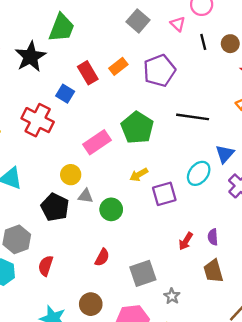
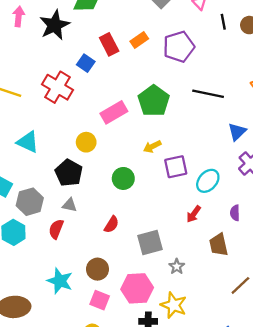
cyan ellipse: (199, 173) -> (208, 181), moved
gray triangle: (86, 196) -> (70, 205), moved
purple semicircle: (213, 237) -> (235, 213), moved

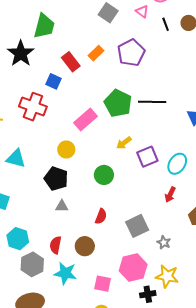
black line: (208, 94) -> (152, 102), moved
gray hexagon: (30, 202) -> (32, 264), moved
red semicircle: (56, 229) -> (56, 245), moved
brown circle: (98, 269) -> (85, 246), moved

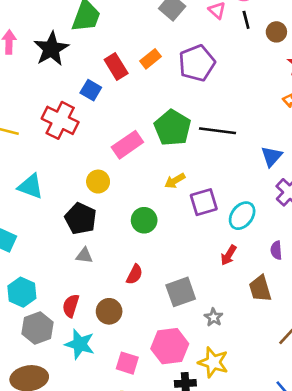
black line: (166, 24) -> (246, 20), moved

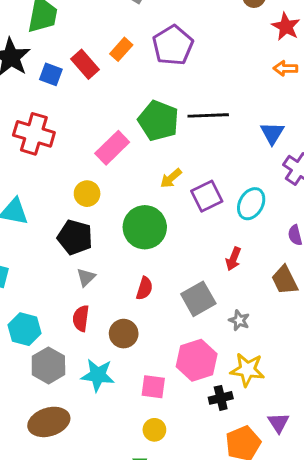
blue square: (91, 90) -> (51, 74), moved
green circle: (144, 220) -> (145, 227), size x1.5
red arrow: (229, 255) -> (233, 259), moved
gray triangle: (84, 256) -> (86, 277), turned -42
red semicircle: (71, 306) -> (81, 318), moved

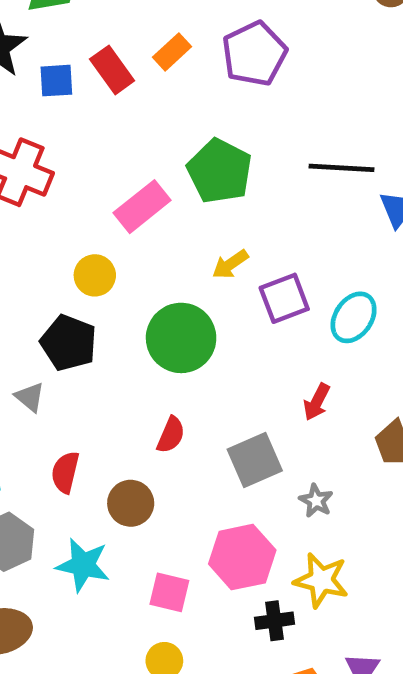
blue square: (51, 74) -> (56, 81), turned -30
black line: (208, 115) -> (342, 168), moved
gray triangle: (86, 277) -> (30, 397), moved, turned -42

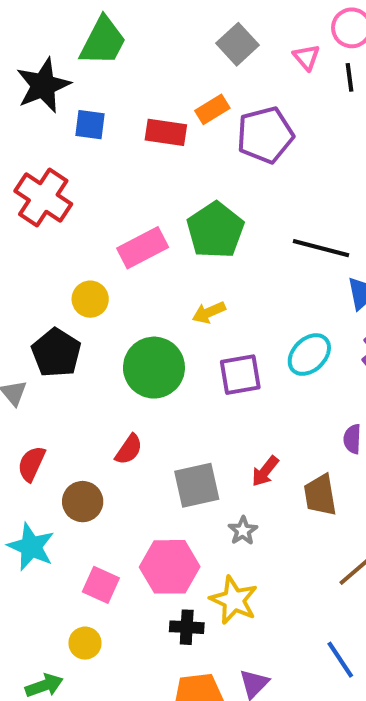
orange rectangle: (172, 52) -> (212, 109), moved
red rectangle: (112, 70) -> (166, 132), moved, turned -57
purple square: (284, 298) -> (240, 375), moved
cyan ellipse: (354, 317) -> (309, 355), moved
red arrow: (317, 402) -> (265, 471), moved

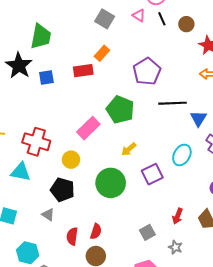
purple pentagon: (265, 135) -> (147, 72), moved
red cross: (43, 197) -> (36, 142), moved
red semicircle: (129, 449) -> (96, 231), moved
red semicircle: (31, 464) -> (72, 236), moved
gray square: (197, 485) -> (147, 232), size x0.7

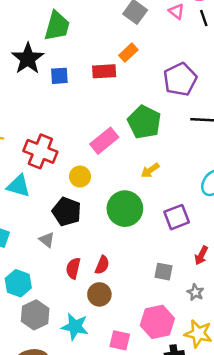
purple square: (152, 174) -> (177, 217), moved
gray square: (147, 232) -> (163, 272), turned 35

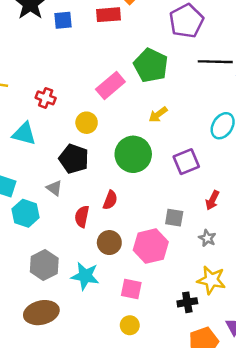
red cross: (40, 151) -> (46, 98), size x0.6
red semicircle: (102, 265) -> (110, 200), moved
cyan hexagon: (18, 283) -> (26, 213), moved
pink hexagon: (157, 322) -> (151, 246), moved

